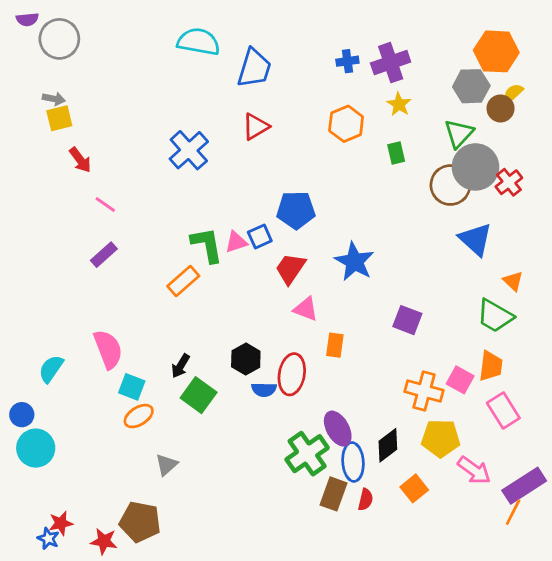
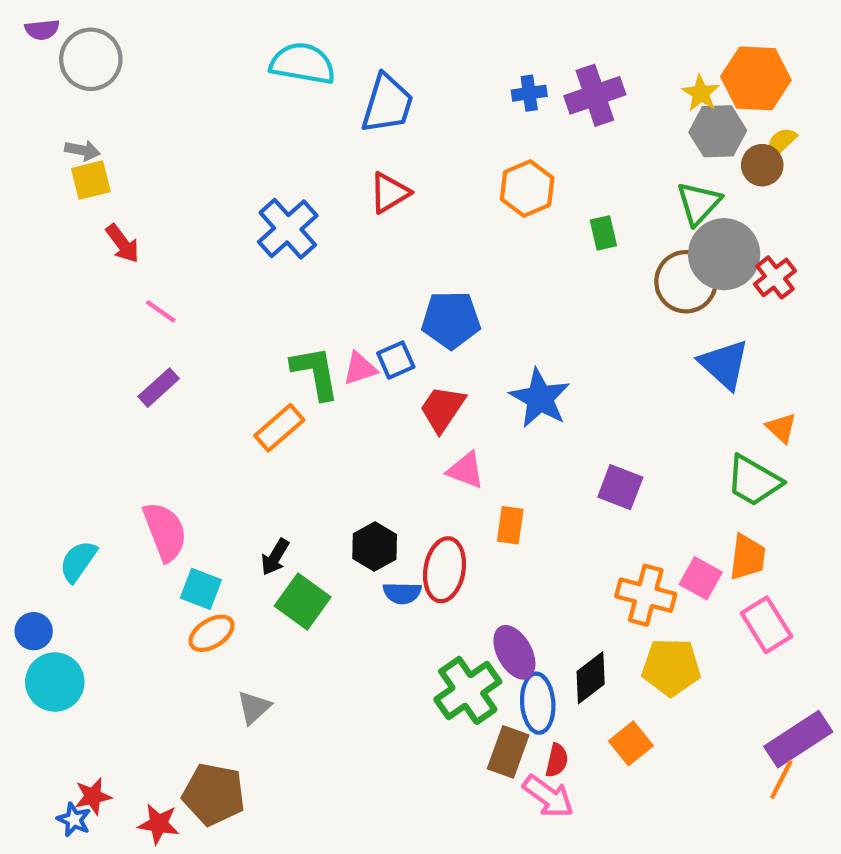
yellow star: (399, 104) -> (701, 93), moved
pink arrow: (474, 470) -> (548, 796), moved

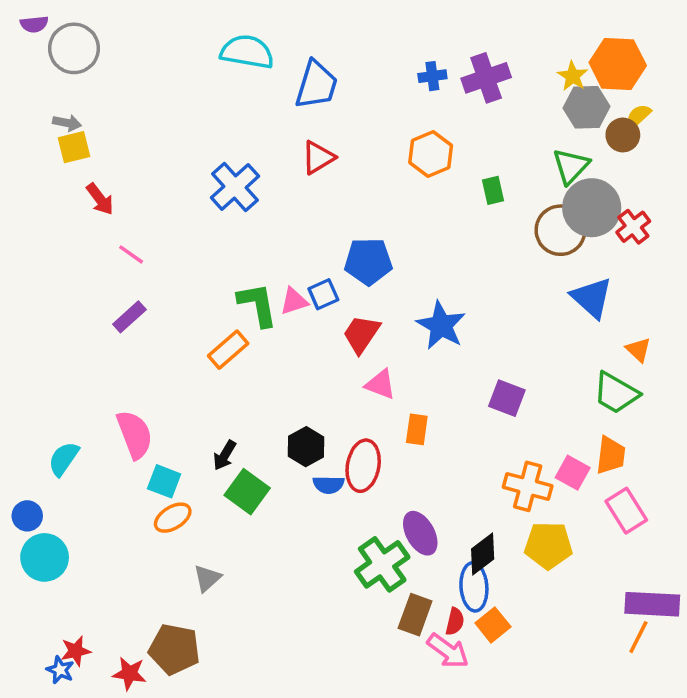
blue ellipse: (538, 703) -> (474, 587), moved
purple rectangle: (798, 739) -> (652, 604), turned 36
orange square: (631, 743) -> (493, 625), moved

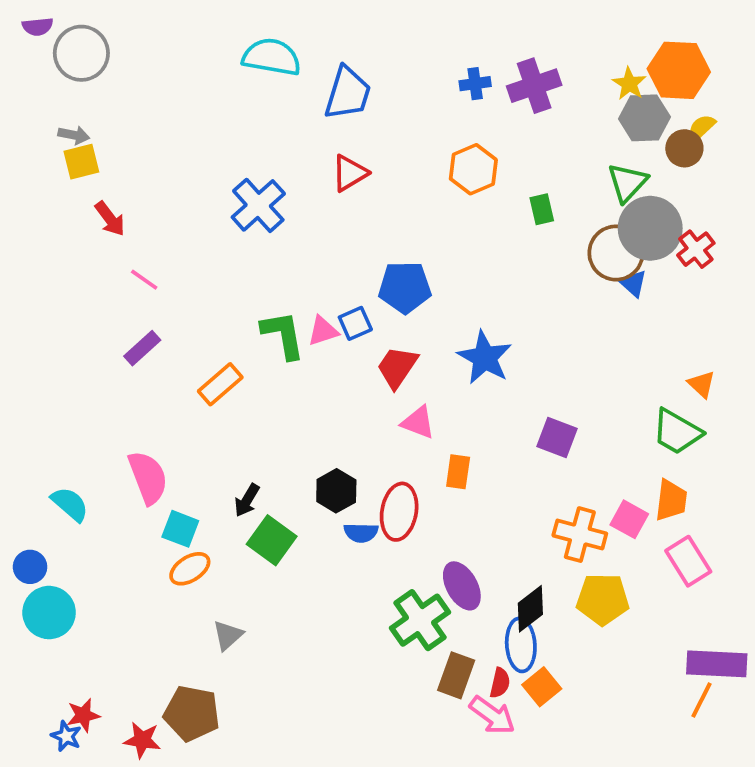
blue triangle: (592, 298) -> (633, 283), moved, size x0.6
orange rectangle: (228, 350) -> (220, 384), moved
cyan semicircle: (64, 459) -> (70, 504), turned 96

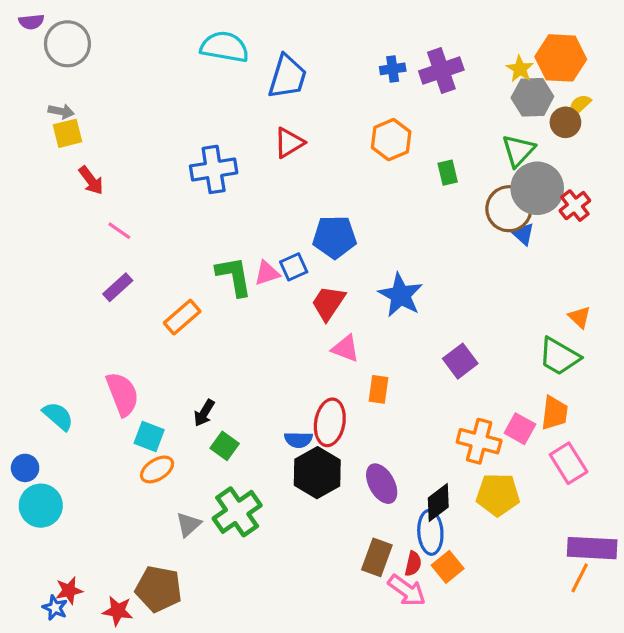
blue cross: (258, 205) -> (214, 169), turned 33
purple square: (557, 438) -> (460, 361), turned 32
black hexagon: (336, 491) -> (317, 473), moved, size x1.4
green square: (272, 540) -> (225, 446), size x0.7
green cross: (420, 620) -> (237, 512), moved

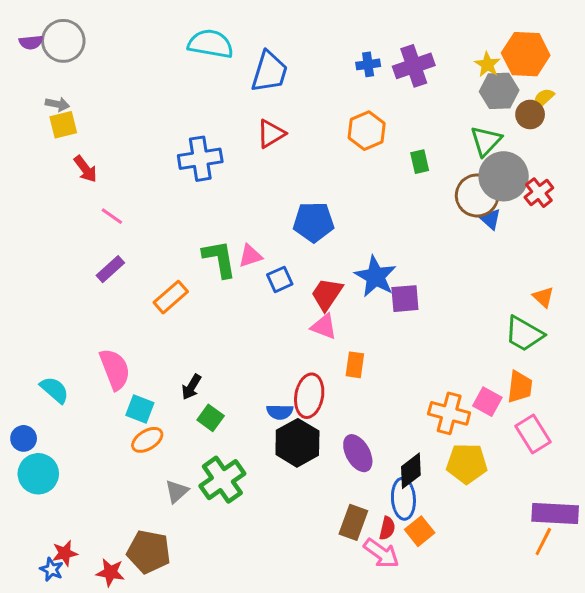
purple semicircle: (31, 22) -> (31, 42), moved
blue square: (294, 267) -> (280, 279), moved
red trapezoid: (328, 303) -> (327, 294), moved
purple square: (460, 361) -> (405, 299), moved, turned 32

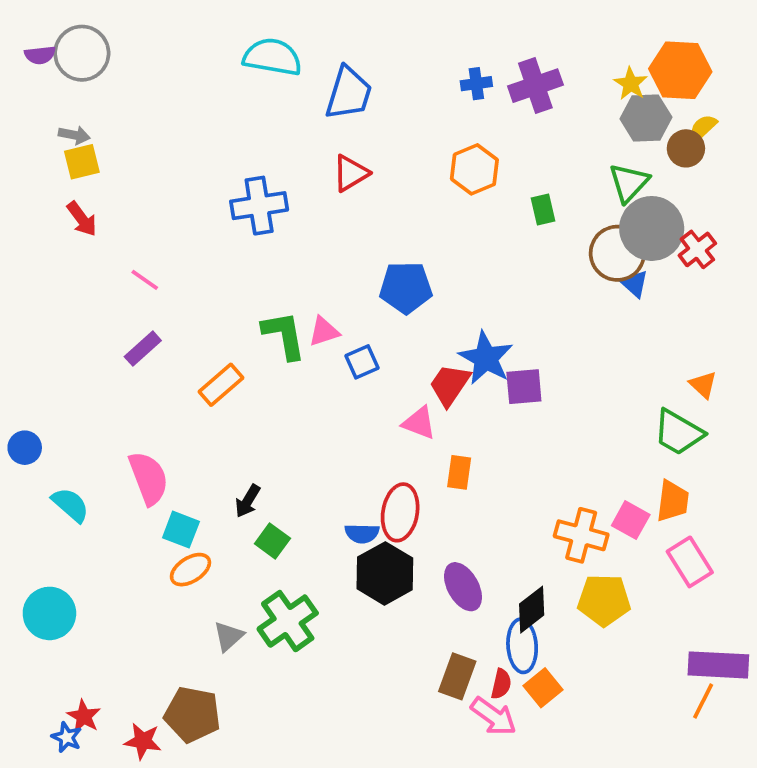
red arrow: (85, 169) -> (82, 219), moved
red trapezoid: (327, 294) -> (450, 385), moved
blue circle: (24, 438) -> (25, 448), moved
red star: (65, 553) -> (84, 716), turned -30

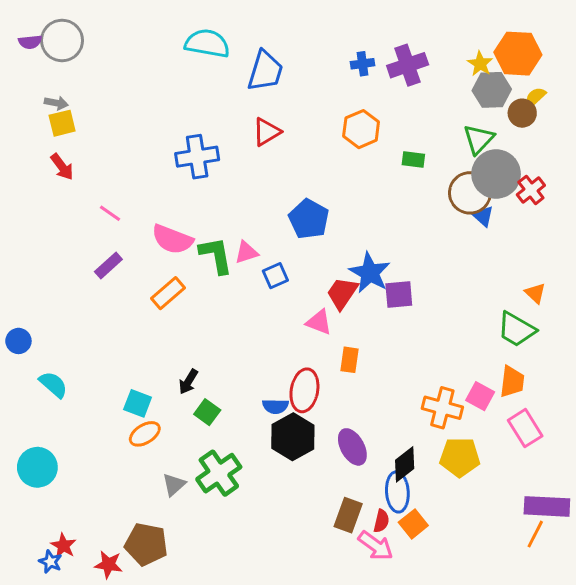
green rectangle: (543, 209) -> (413, 160), turned -70
blue pentagon: (406, 288) -> (309, 219), turned 30
pink semicircle: (149, 478) -> (172, 239), moved, turned 132

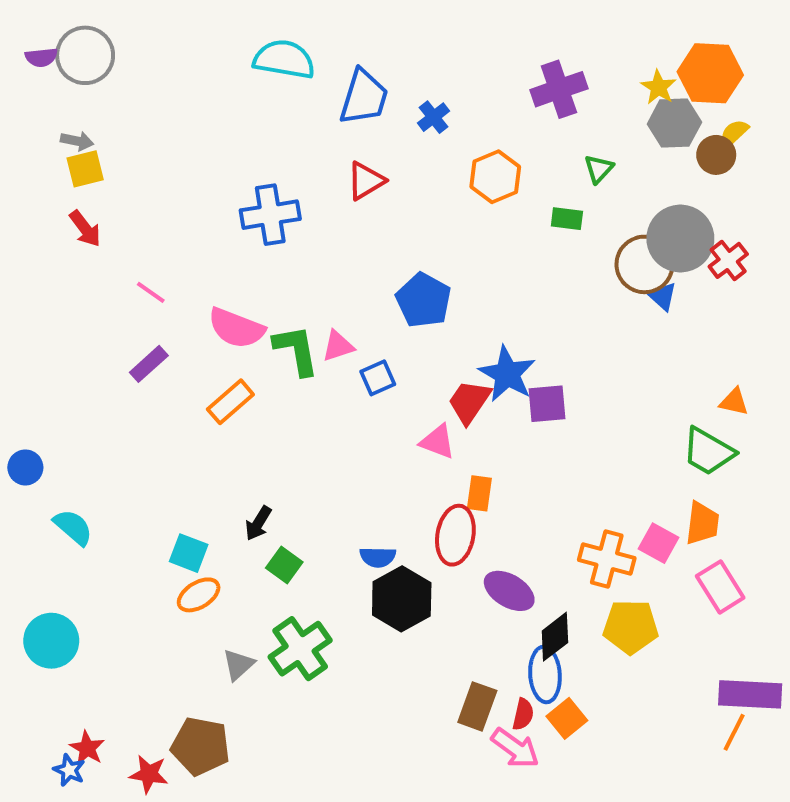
blue cross: (363, 64) -> (434, 117), moved, turned -30
green triangle: (479, 139) -> (599, 169), moved, size x0.7
orange triangle: (535, 293) -> (734, 402), turned -30
red ellipse: (304, 390) -> (455, 535), moved
purple ellipse: (352, 447) -> (509, 591), moved, turned -30

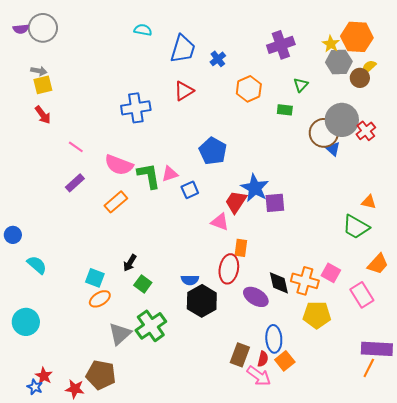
cyan semicircle: (284, 59) -> (143, 30), size x0.6
orange trapezoid: (702, 523) -> (378, 264), moved, turned 35
black diamond: (555, 637) -> (279, 283), moved, turned -65
gray triangle: (238, 665) -> (120, 334), size x1.4

